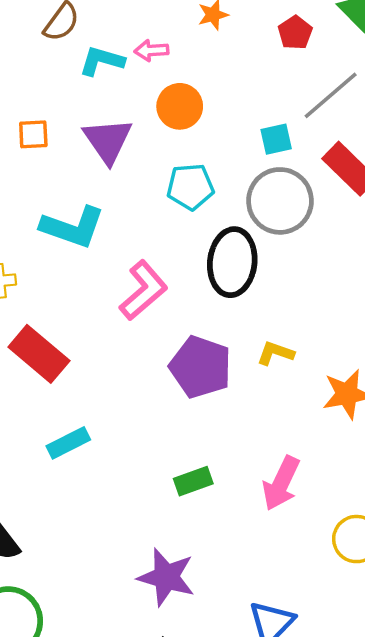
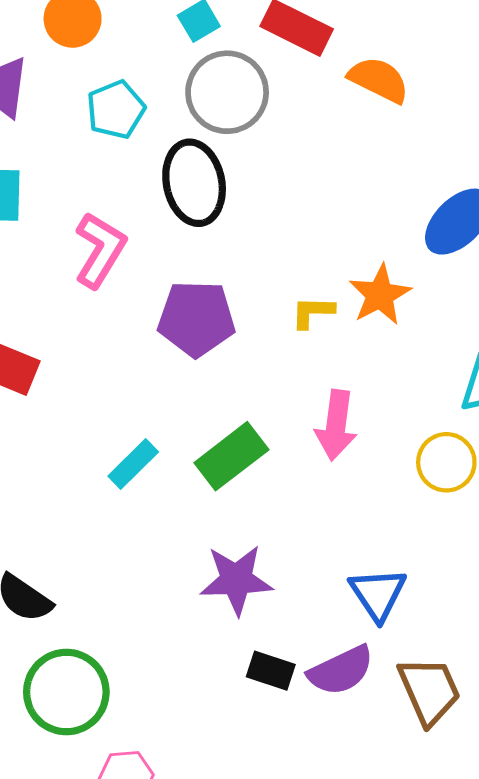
yellow L-shape: (275, 353) -> (313, 312), moved
cyan rectangle: (68, 443) -> (133, 464), moved
green rectangle: (193, 481) -> (231, 456), size x1.5

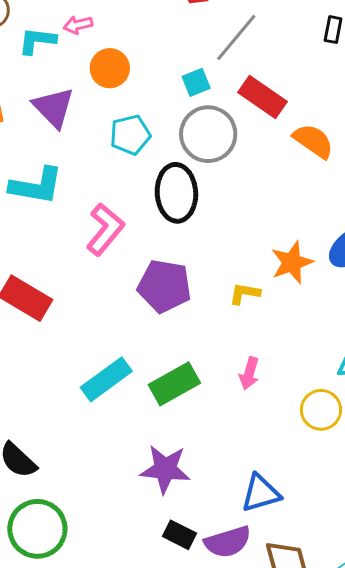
orange star: (380, 295) -> (292, 262), moved
pink arrow: (336, 425) -> (249, 373), size x0.7
cyan rectangle: (133, 464) -> (106, 379), size x1.4
blue triangle: (378, 594) -> (261, 493), turned 39

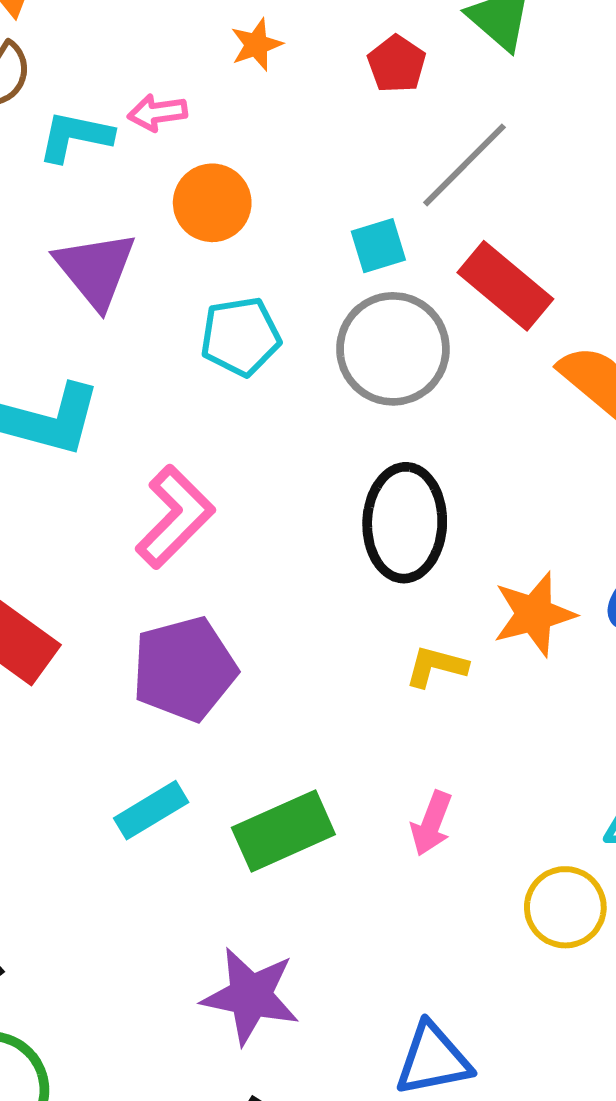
black ellipse: (176, 193) -> (405, 523), moved
purple pentagon: (164, 286) -> (184, 669), moved, turned -30
cyan rectangle: (106, 379) -> (151, 810), size x0.7

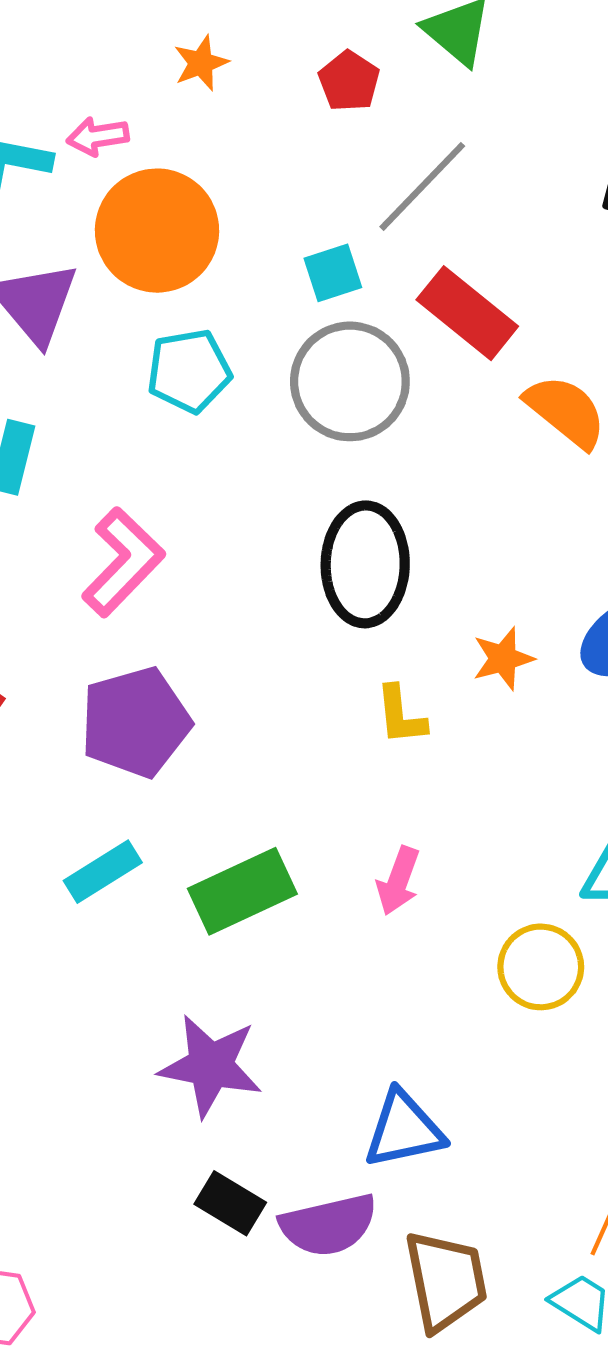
orange circle: (212, 203) -> (157, 231), size x1.5
orange star: (534, 614) -> (503, 659), size x0.7
yellow L-shape: (436, 666) -> (401, 715), turned -110

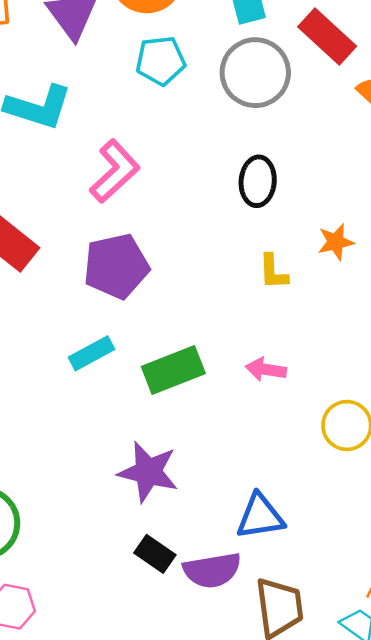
black ellipse: (365, 564) -> (258, 181), size x0.7
pink arrow: (398, 881) -> (266, 369), turned 75

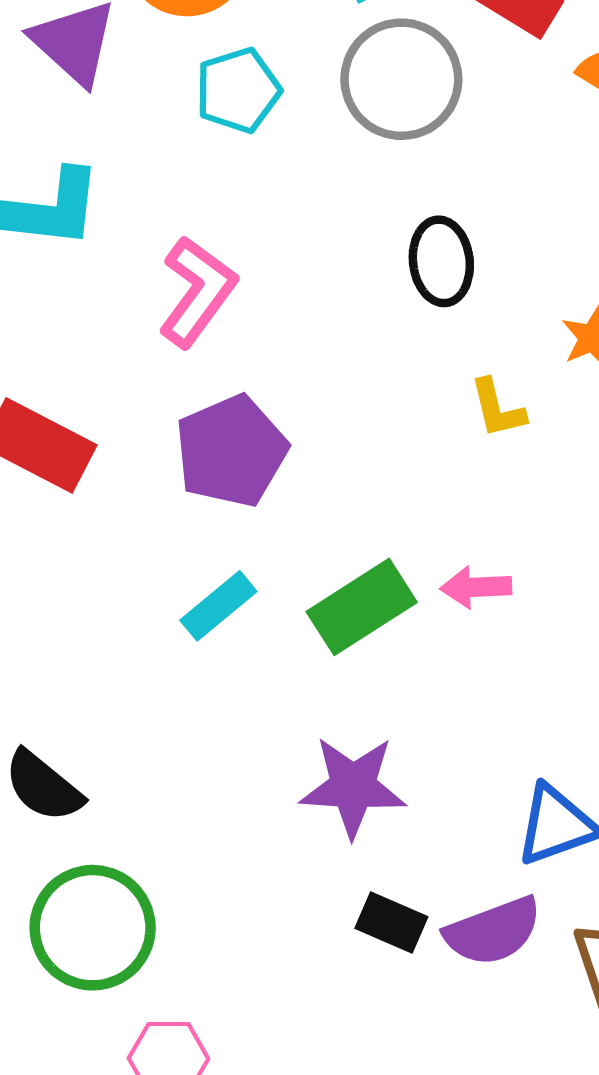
pink arrow: (266, 369) -> (476, 587), moved

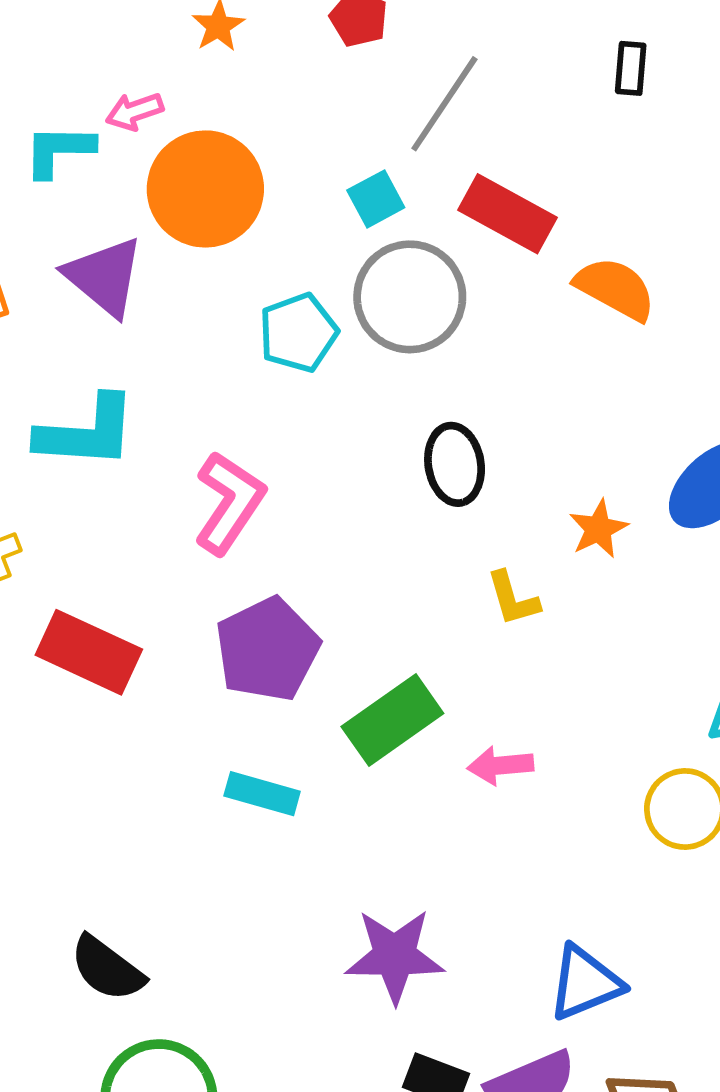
cyan pentagon: (238, 90) -> (298, 333), moved
cyan rectangle: (218, 606) -> (262, 794), turned 58
green rectangle: (362, 607) -> (392, 720), moved

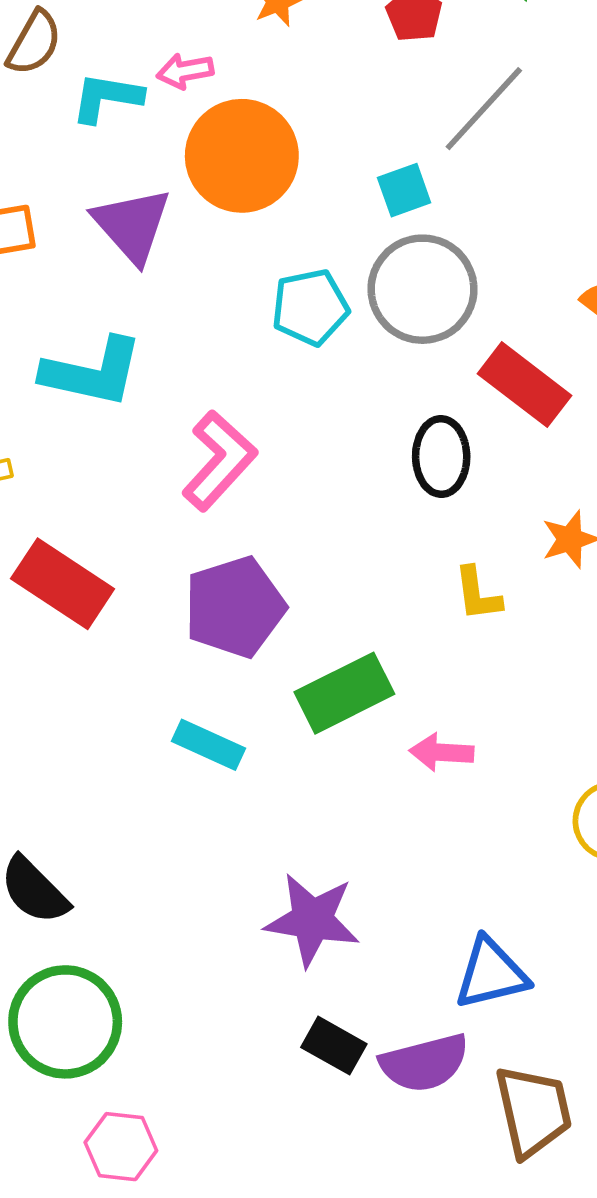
red rectangle: (507, 214) -> (524, 385), moved

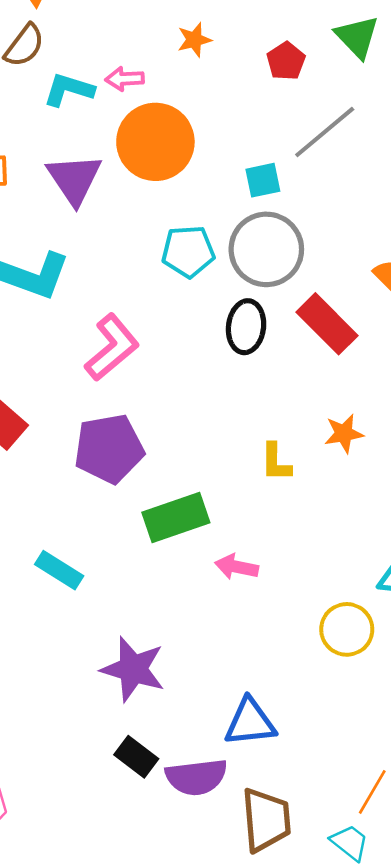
black ellipse: (441, 457) -> (246, 327), moved
cyan rectangle: (208, 745) -> (59, 570), moved

